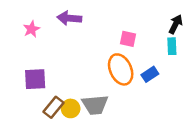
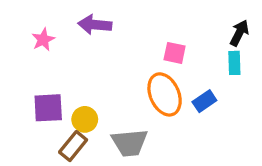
yellow circle: (71, 108) -> (85, 119), moved

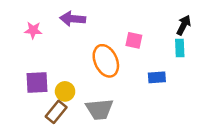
pink star: (43, 40) -> (33, 30), turned 30
orange ellipse: (165, 94) -> (106, 61), moved
blue rectangle: (204, 101) -> (157, 77), turned 30

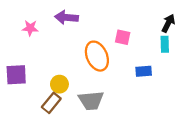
purple square: (37, 82) -> (16, 75), moved

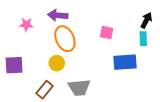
orange ellipse: (97, 56) -> (65, 39), moved
blue rectangle: (144, 71) -> (125, 62), size x1.6
yellow circle: (59, 84) -> (57, 63), moved

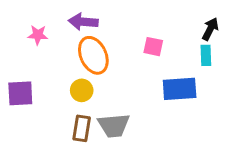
brown rectangle: (45, 90) -> (82, 128), moved, turned -30

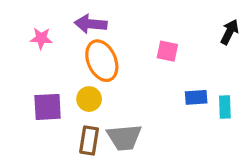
cyan rectangle: (206, 55) -> (225, 107), moved
blue rectangle: (180, 89) -> (196, 97), size x0.6
purple square: (20, 93) -> (48, 107), moved

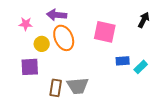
pink square: (167, 51) -> (105, 32), size x1.6
yellow circle: (89, 99) -> (42, 44), moved
cyan rectangle: (225, 107) -> (141, 67), turned 48

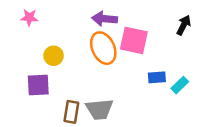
purple arrow: (57, 15) -> (105, 19), moved
pink star: (26, 24) -> (29, 17), moved
orange ellipse: (64, 38) -> (103, 48), moved

